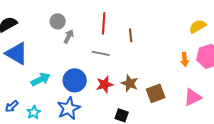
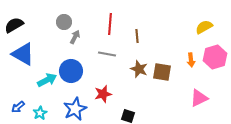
blue circle: (75, 80) -> (71, 71), moved
brown star: (130, 83) -> (139, 69), moved
red star: (105, 84) -> (103, 94), moved
brown square: (156, 93) -> (162, 72), moved, turned 30

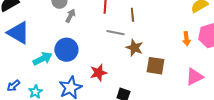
gray line: (107, 54) -> (115, 33), moved
brown square: (162, 72) -> (155, 66), moved

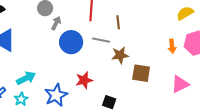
brown star: (134, 48) -> (120, 55), turned -30
blue circle: (66, 50) -> (71, 42), moved
cyan arrow: (42, 59) -> (26, 78), moved

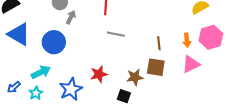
brown line: (118, 22) -> (159, 43), moved
blue circle: (71, 42) -> (54, 42), moved
brown star: (120, 55) -> (135, 77), moved
pink triangle: (180, 84) -> (191, 64), moved

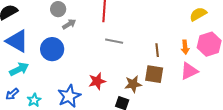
gray arrow: (71, 17) -> (69, 24), turned 32
cyan arrow: (41, 72) -> (19, 69), moved

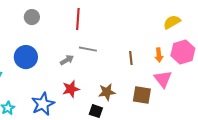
gray arrow: (69, 24) -> (67, 60), moved
pink triangle: (189, 71) -> (163, 79), turned -42
brown square: (154, 74) -> (142, 95), moved

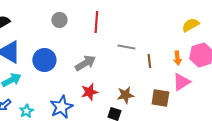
gray circle: (32, 17) -> (59, 20), moved
gray line: (88, 49) -> (126, 47), moved
gray arrow: (67, 60) -> (85, 63), size x1.5
pink triangle: (163, 79) -> (181, 82), turned 36

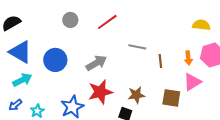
red line: (96, 22) -> (107, 22), turned 50
yellow semicircle: (190, 25) -> (201, 25), turned 36
red star: (89, 92) -> (100, 92), size x1.4

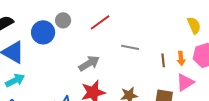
yellow semicircle: (201, 25) -> (194, 25), turned 60
blue circle: (55, 60) -> (43, 32), moved
brown line: (160, 61) -> (163, 60), moved

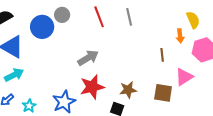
red line: (100, 22) -> (99, 17), turned -75
gray line: (130, 47) -> (129, 17), moved, turned 66
orange arrow: (181, 58) -> (180, 36), moved

